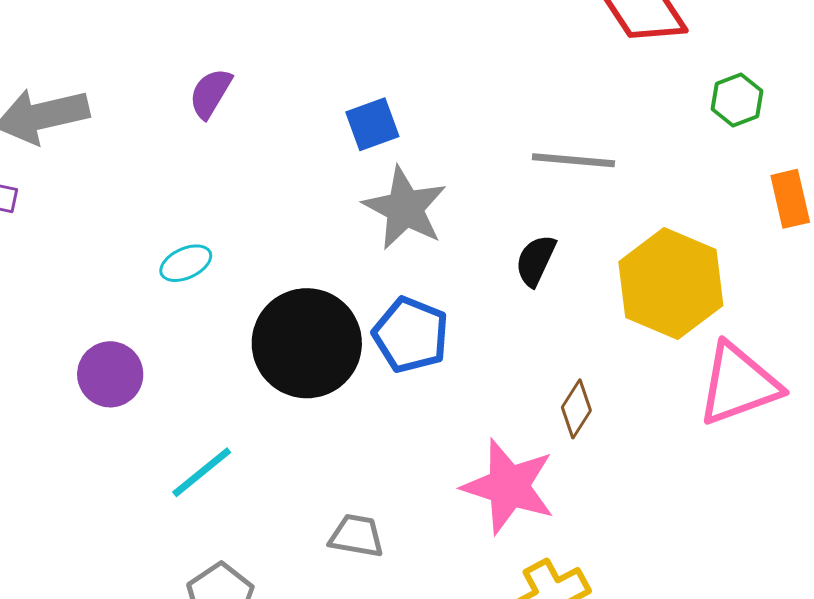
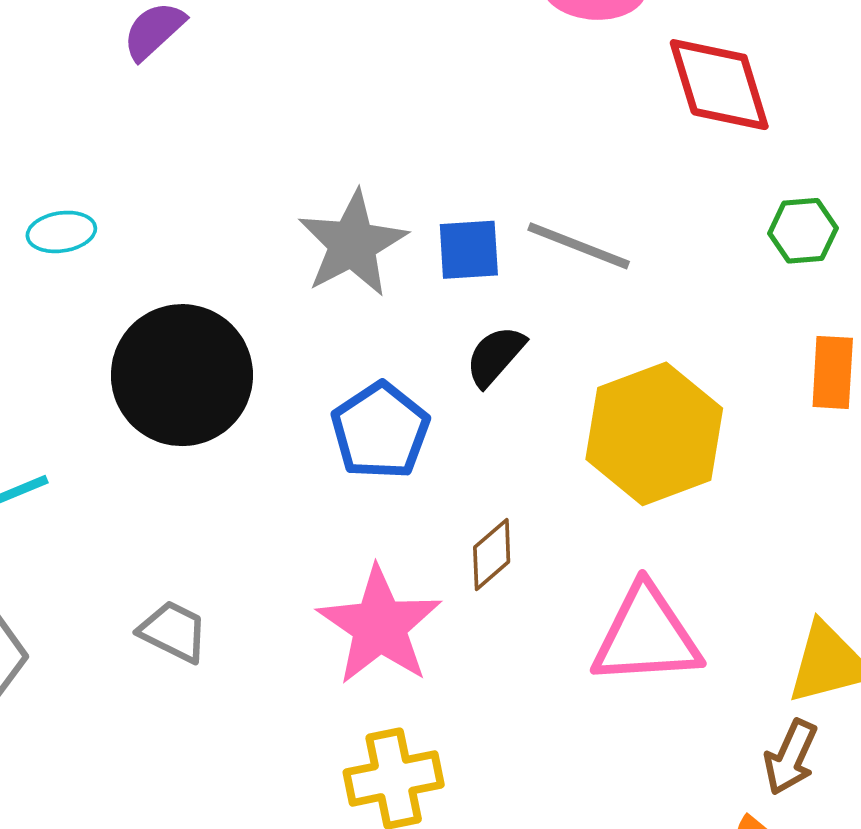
blue square: (372, 124) -> (469, 250), moved
blue pentagon: (411, 335) -> (380, 431), moved
pink triangle: (738, 384) -> (646, 636), moved

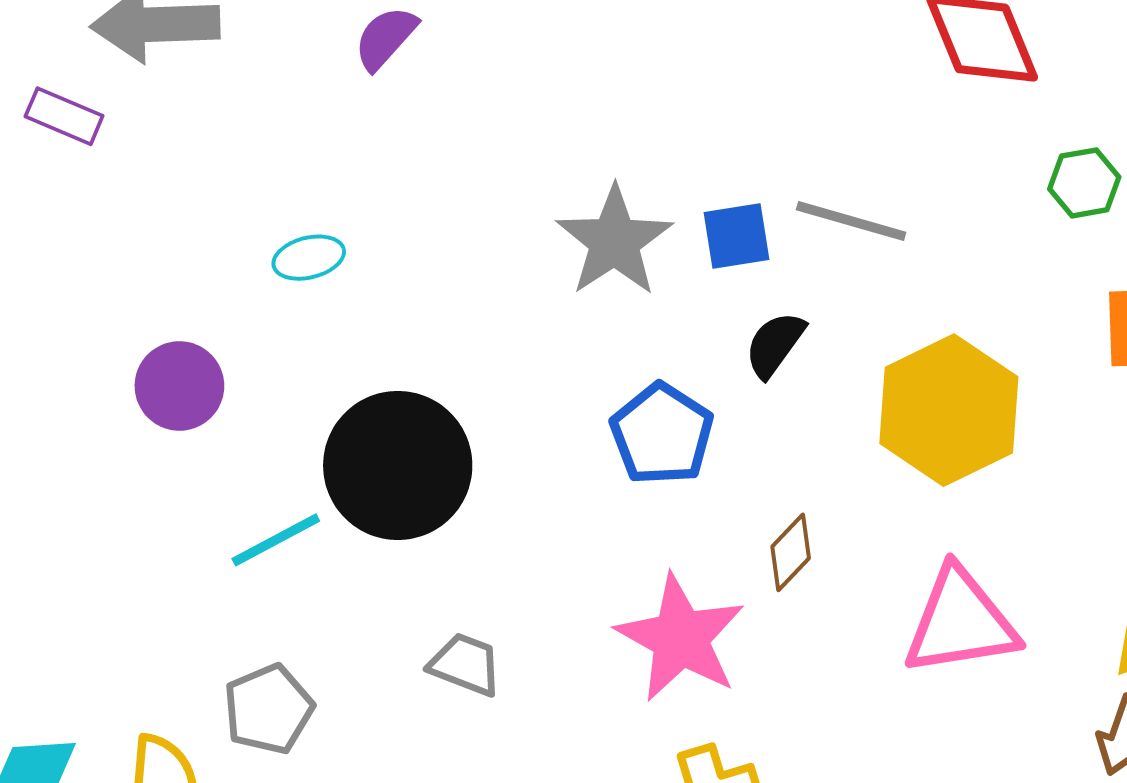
black circle: (182, 375) -> (398, 465), moved

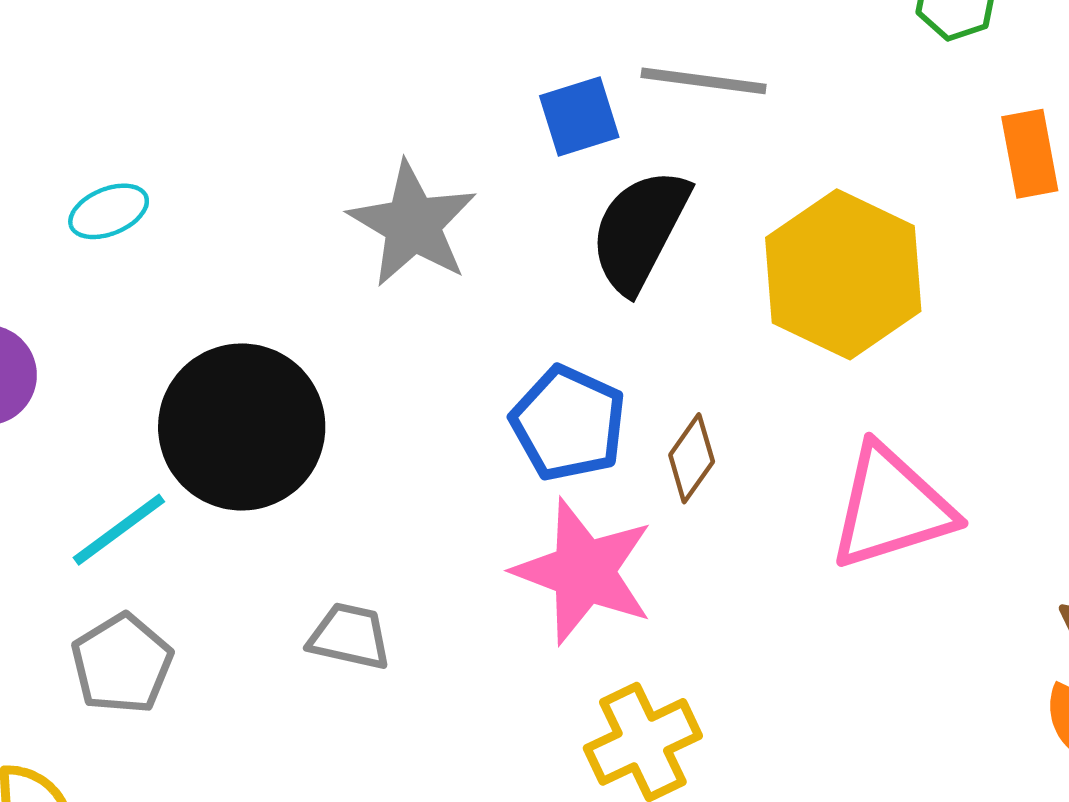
gray star: (614, 241) -> (413, 224), moved
black semicircle: (775, 344) -> (640, 230), size x1.6
blue pentagon: (662, 434) -> (568, 423), moved
gray pentagon: (269, 709) -> (122, 664), moved

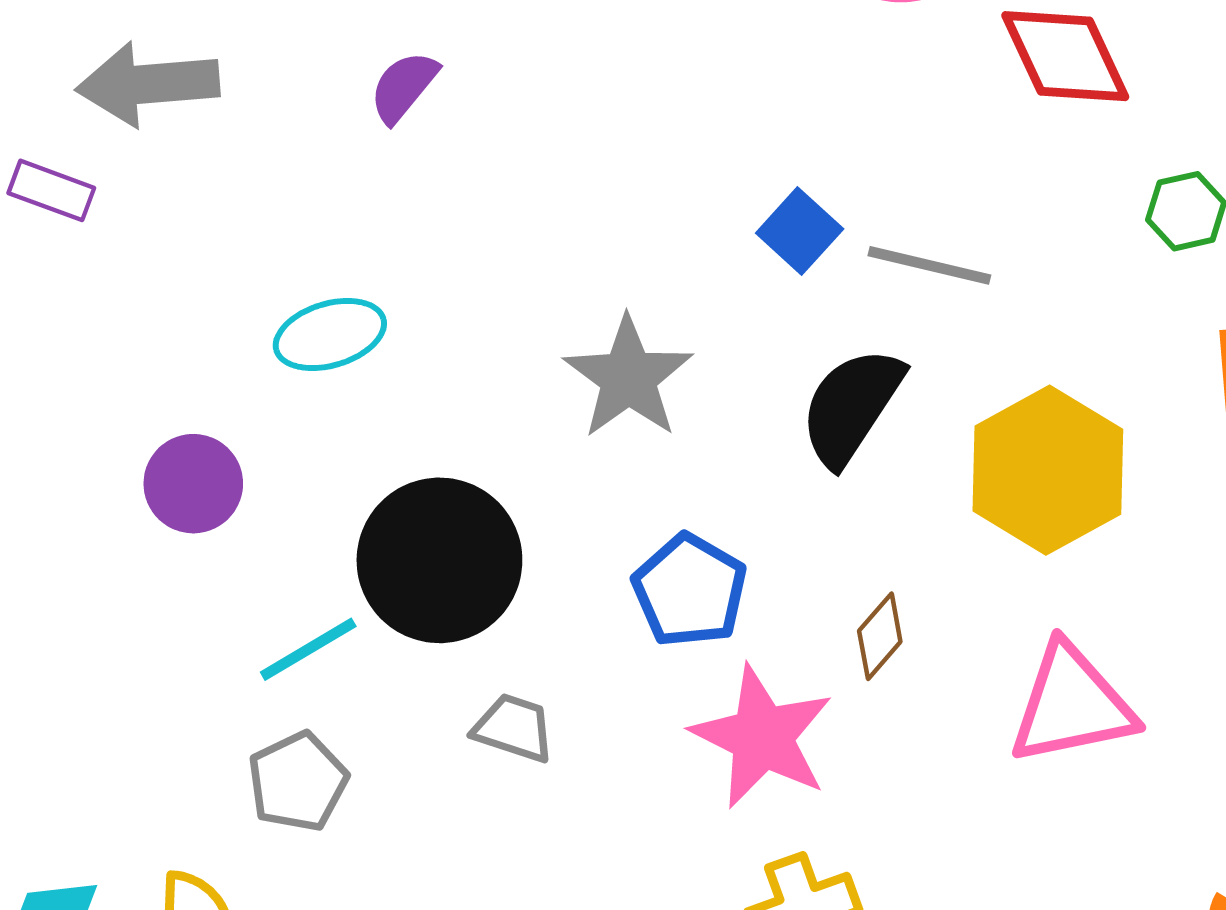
blue square: (579, 116) -> (800, 231), moved, turned -36
cyan ellipse: (109, 211) -> (330, 335), size x1.4
blue pentagon: (568, 423) -> (690, 590), moved
gray trapezoid: (350, 636) -> (514, 728), moved

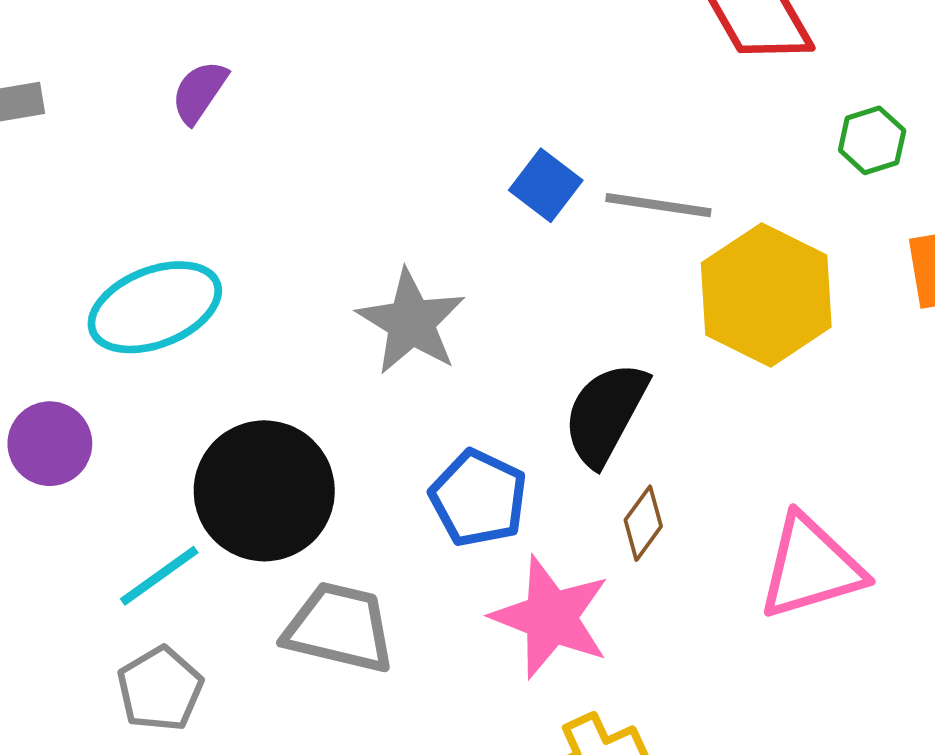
cyan ellipse: (330, 335) -> (155, 307), size x1.4
black semicircle: (851, 406) -> (605, 414), moved
yellow hexagon: (1048, 470) -> (766, 295), moved
gray trapezoid: (514, 728) -> (339, 628), size x1.6

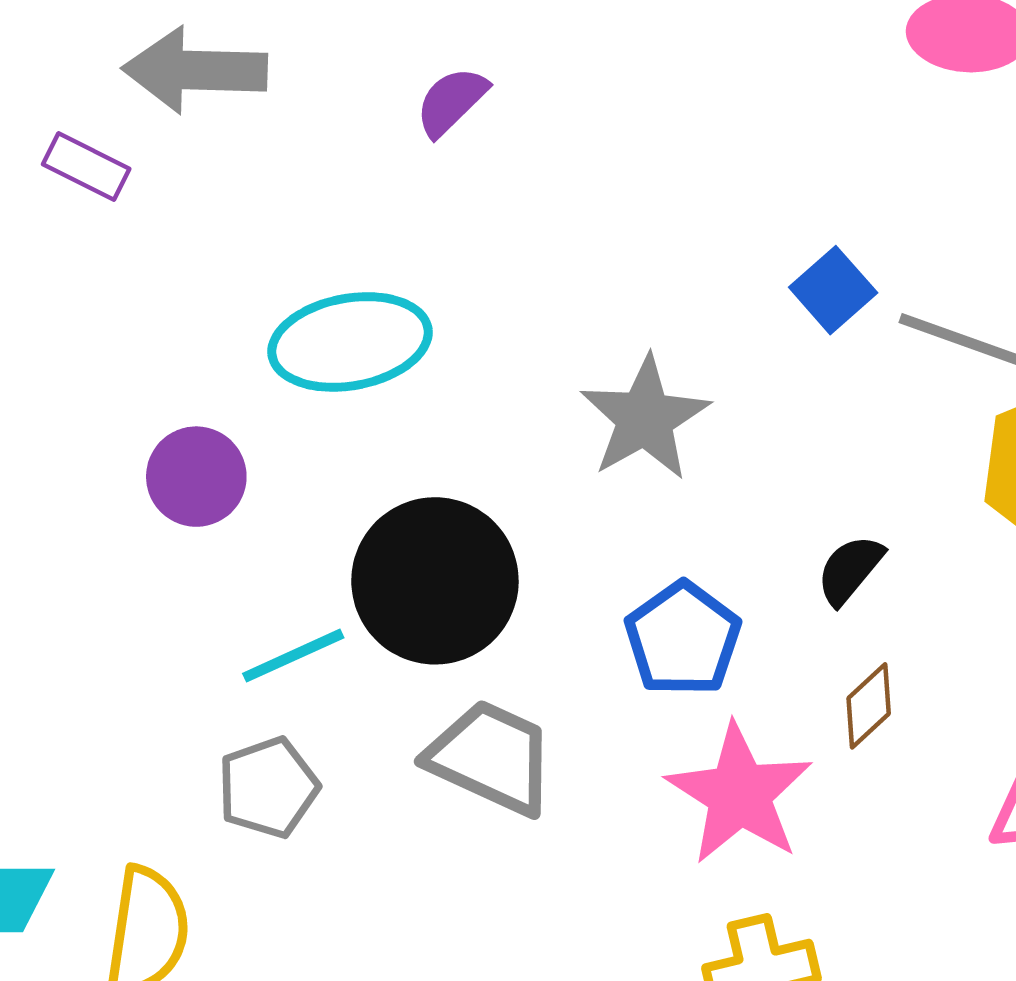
black semicircle: (605, 414) -> (850, 570), size x0.6

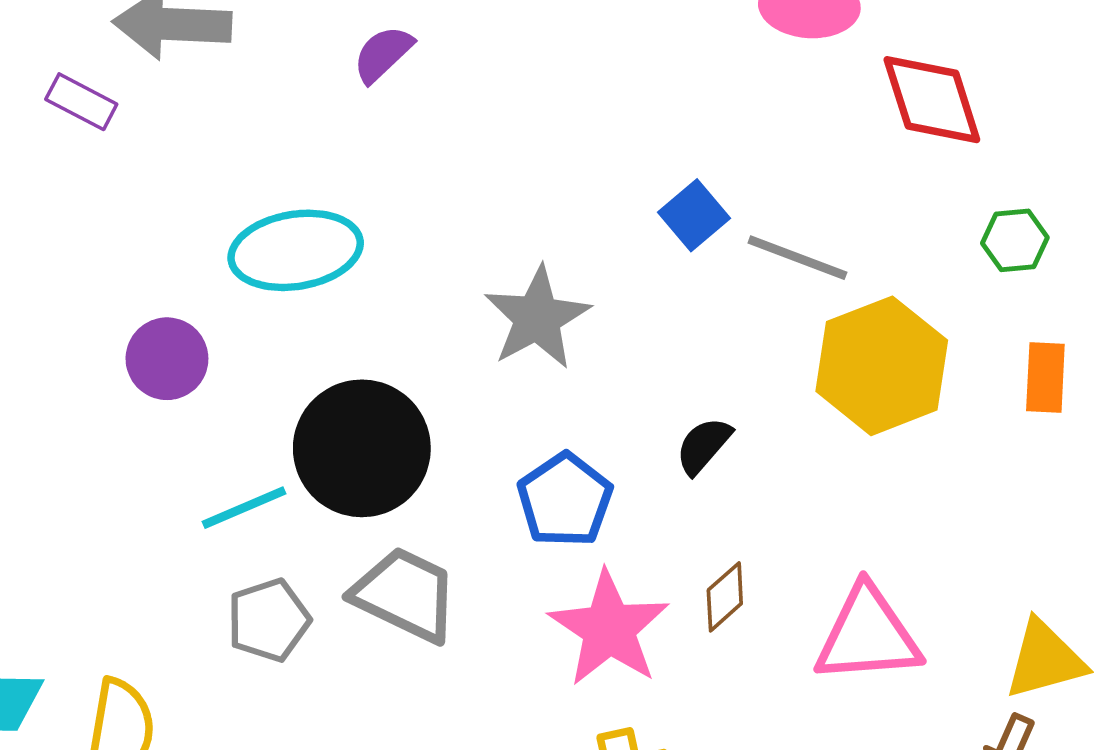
brown diamond: (869, 706) -> (725, 597), moved
gray pentagon: (268, 788) -> (269, 620), moved

